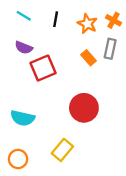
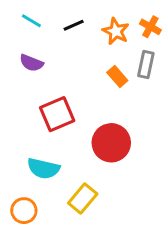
black line: (56, 19) -> (74, 25), turned 56
red square: (43, 68) -> (57, 114), moved
cyan semicircle: (23, 118) -> (43, 168), moved

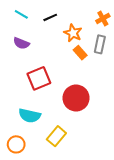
orange cross: (150, 27) -> (103, 19), turned 32
orange star: (116, 31) -> (73, 33), moved

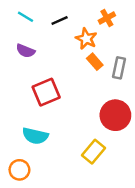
orange cross: (103, 19) -> (107, 18), moved
gray rectangle: (100, 44) -> (119, 68), moved
red circle: (76, 98) -> (115, 115), moved
yellow rectangle: (56, 136) -> (94, 152), moved

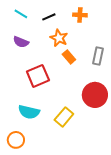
orange cross: (107, 18) -> (80, 15), moved, turned 32
orange star: (86, 39) -> (59, 38), moved
orange rectangle: (95, 62) -> (69, 57), moved
yellow rectangle: (94, 152) -> (64, 117), moved

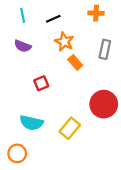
cyan line: (21, 14) -> (23, 15), turned 48
orange cross: (80, 15) -> (96, 13), moved
gray rectangle: (98, 56) -> (105, 49), moved
red square: (38, 76) -> (41, 83), size x0.6

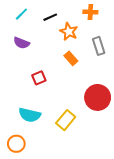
cyan line: (23, 15) -> (21, 14), turned 56
orange star: (64, 42) -> (69, 32), moved
gray rectangle: (105, 49) -> (99, 46), turned -30

